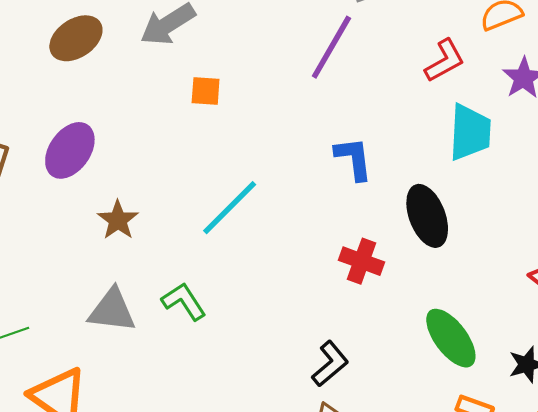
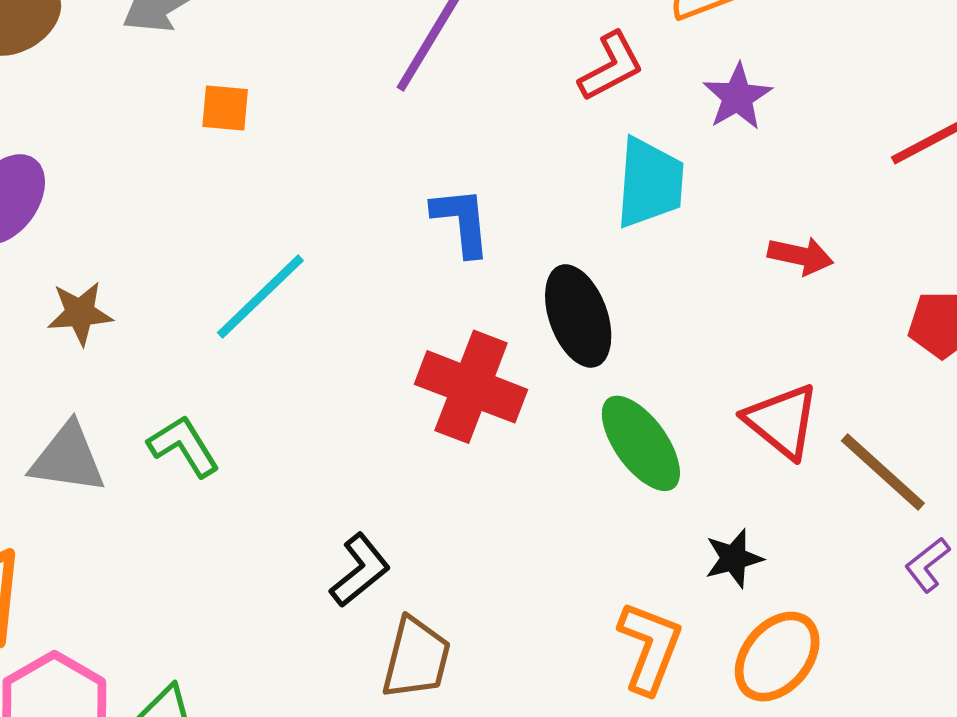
brown star: (118, 220) -> (80, 313), turned 30
red cross: (362, 261) -> (471, 387), size x1.5
green ellipse: (451, 338) -> (641, 443), moved
black L-shape: (330, 364) -> (360, 570), moved

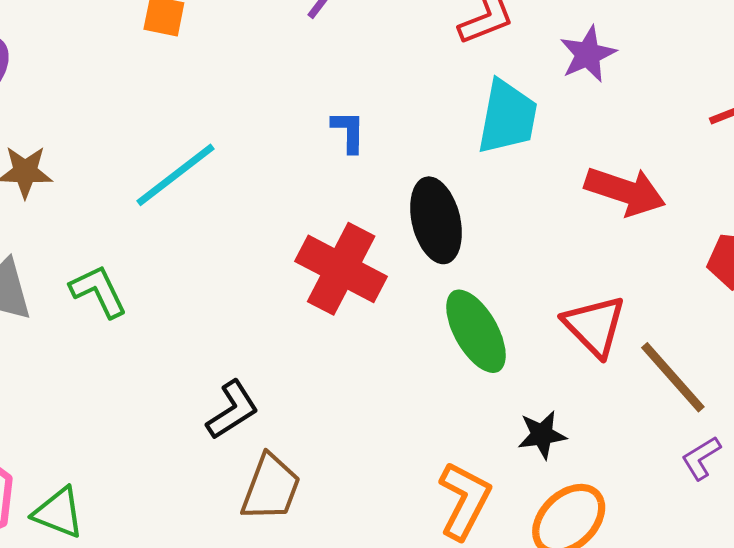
blue L-shape: (462, 221) -> (349, 131), size x0.7
red arrow: (801, 256) -> (625, 191), size x1.5

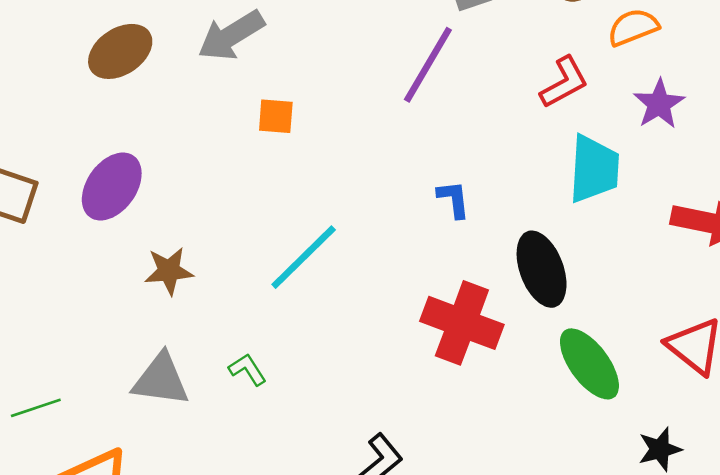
green L-shape: (98, 291) -> (247, 370), size x0.7

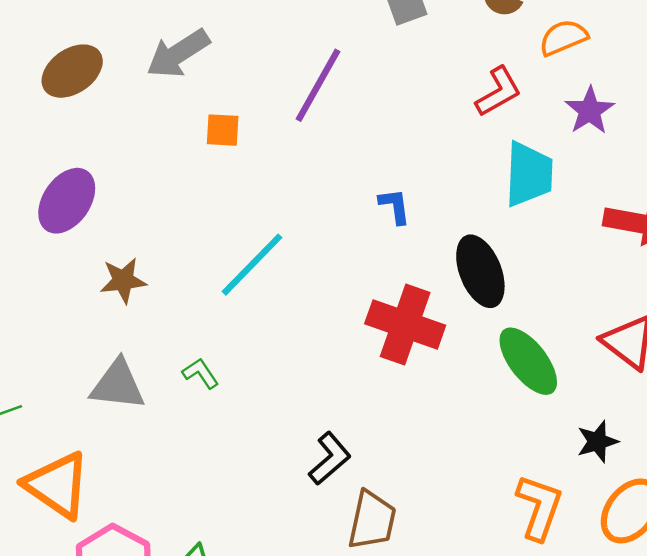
purple line: (428, 65) -> (318, 85), moved

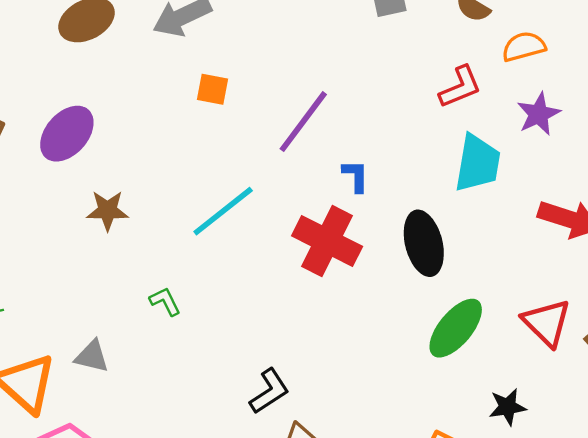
purple line: (318, 85) -> (303, 122), moved
red cross: (405, 324) -> (327, 241), moved
green ellipse: (528, 361) -> (456, 328), turned 70
gray triangle: (118, 385) -> (92, 356), moved, size x0.7

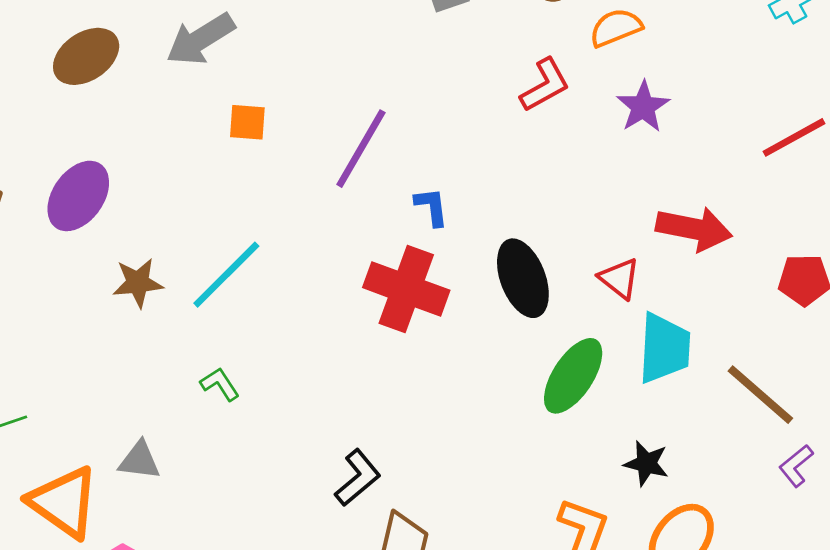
cyan trapezoid: (478, 163) -> (664, 348), moved
cyan line: (223, 211) -> (226, 275), moved
red triangle: (547, 323) -> (619, 278), moved, size x0.7
black star: (507, 407) -> (646, 463), turned 30

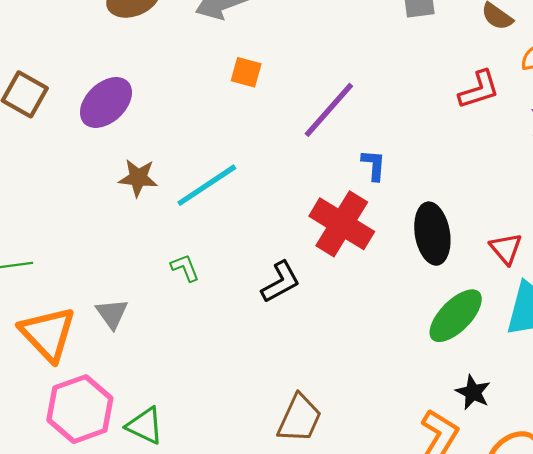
gray triangle: (139, 460) -> (112, 314), turned 36
black star: (646, 463) -> (473, 392), moved
black L-shape: (358, 478) -> (281, 282), moved

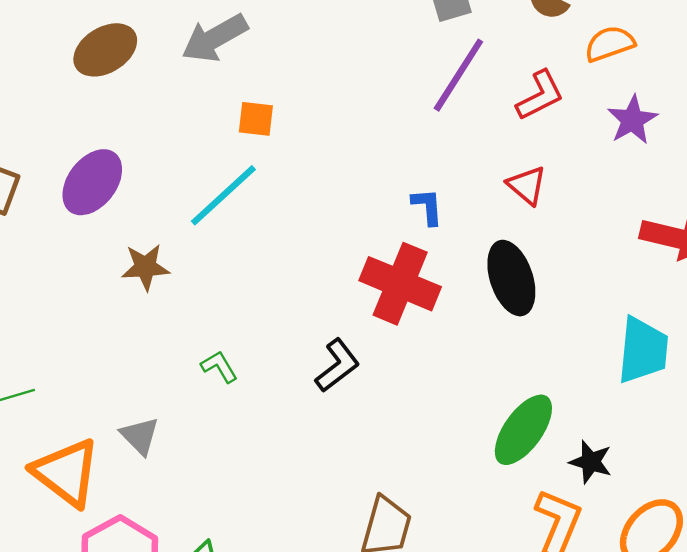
purple line: (329, 110) -> (458, 75), moved
cyan line: (207, 185) -> (223, 195), moved
red triangle: (506, 249) -> (527, 185), moved
green ellipse: (456, 316) -> (523, 430), moved

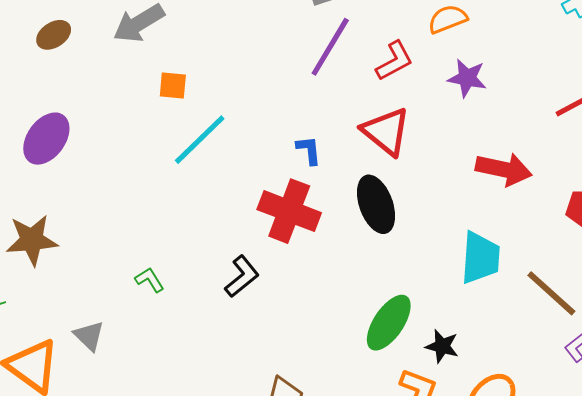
brown ellipse: (105, 50) -> (54, 35), size x0.7
purple star: (632, 120) -> (467, 78), turned -30
red triangle: (527, 185) -> (386, 131), size x1.6
cyan line: (223, 195) -> (200, 140), moved
brown star: (145, 267) -> (32, 240), moved, size x1.4

